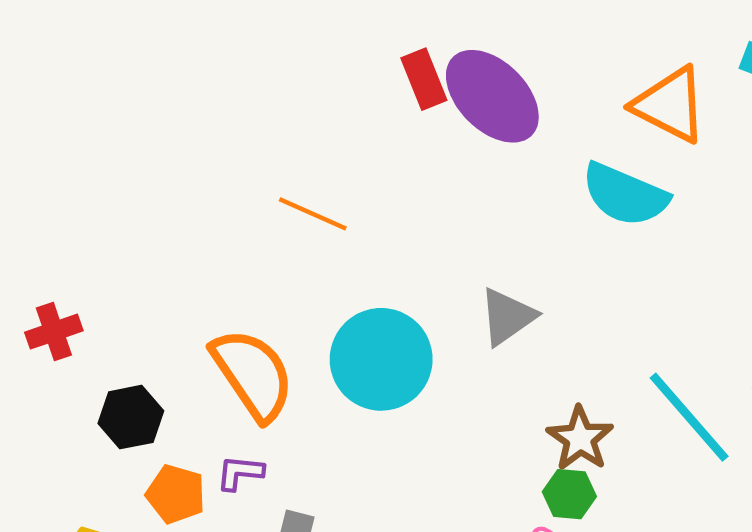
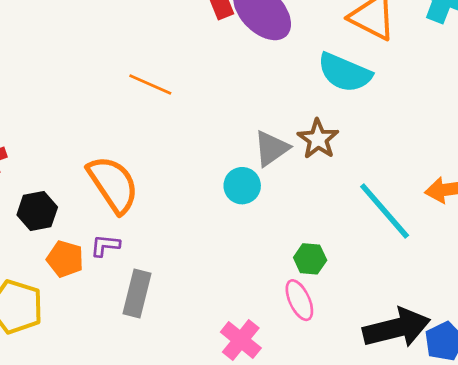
cyan circle: (381, 359) -> (242, 186), moved, size x0.6
brown star: (580, 438) -> (318, 139), moved

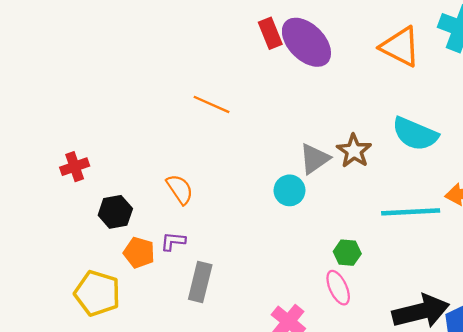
cyan semicircle: (345, 73) -> (415, 134), moved
orange semicircle: (113, 184) -> (180, 189), size x0.6
cyan line: (385, 211) -> (411, 212), turned -52

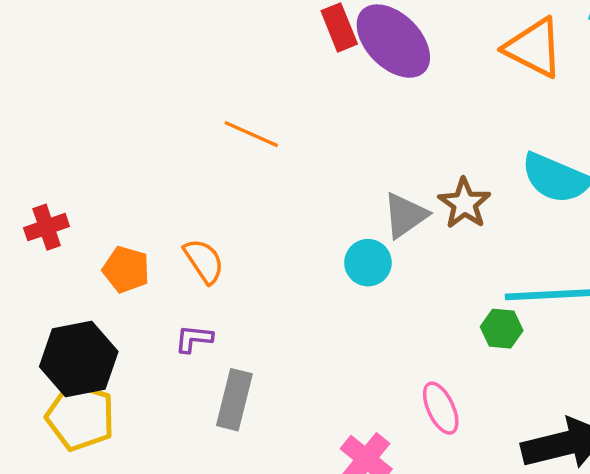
black hexagon: (115, 212) -> (79, 359), moved, size x1.5
orange pentagon: (139, 253) -> (126, 269), moved
green hexagon: (347, 253) -> (502, 329), moved

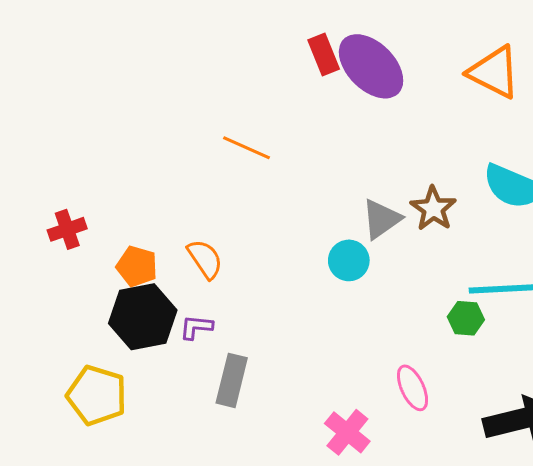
black hexagon: (79, 359) -> (143, 317), moved

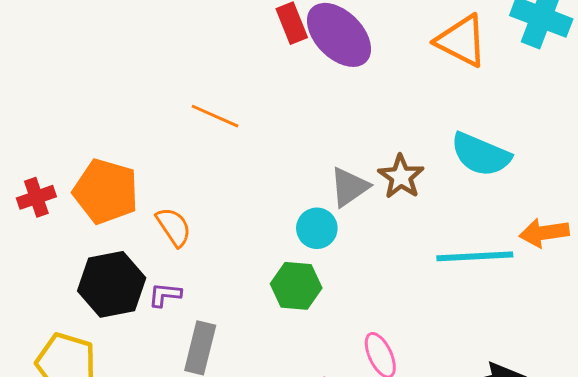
orange pentagon: (137, 266) -> (106, 191), moved, size x1.6
green hexagon: (466, 318) -> (296, 286), moved, size x1.4

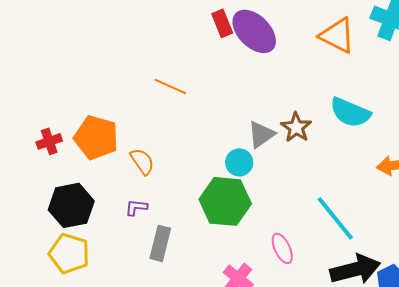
cyan line: (475, 256) -> (335, 218), moved, turned 54
black hexagon: (112, 284) -> (71, 205), moved
green hexagon: (296, 286) -> (225, 201), size x1.5

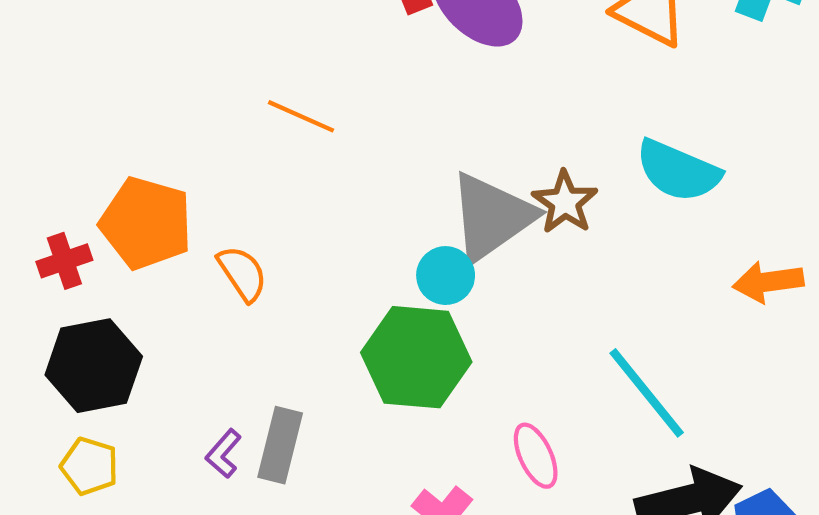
gray triangle: (261, 134) -> (492, 217), size x1.6
red cross: (49, 141) -> (64, 261), moved
purple L-shape: (136, 207) -> (224, 454), moved, turned -55
yellow pentagon: (69, 253) -> (89, 466), size x0.7

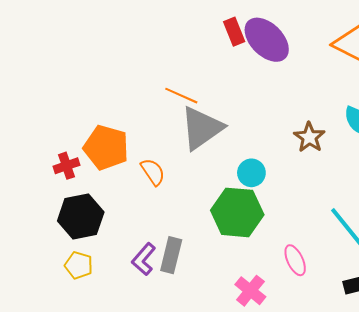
gray triangle: (492, 217) -> (202, 128), moved
purple L-shape: (224, 454) -> (144, 259), size x1.4

